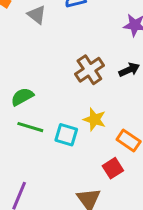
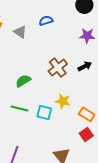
green semicircle: (22, 97) -> (23, 81), moved
red square: (113, 168) -> (86, 135), moved

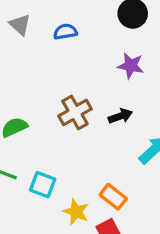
gray triangle: (20, 32) -> (20, 25), moved
yellow star: (63, 101) -> (76, 212), moved

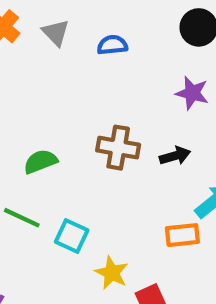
brown cross: (75, 112) -> (118, 148), turned 36
orange rectangle: (113, 197) -> (182, 235), moved, turned -48

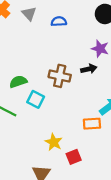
black arrow: (175, 156) -> (89, 69), moved
cyan square: (72, 236) -> (36, 99), moved

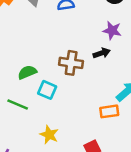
yellow star: (54, 142) -> (49, 135), moved

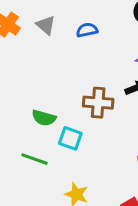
green semicircle: (27, 72) -> (44, 118), turned -138

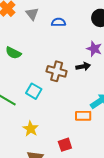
green semicircle: (44, 118) -> (13, 53), moved

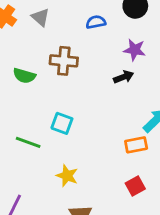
blue semicircle: (58, 22) -> (96, 22), moved
brown cross: (57, 71) -> (64, 61), moved
red square: (65, 145) -> (135, 186), moved

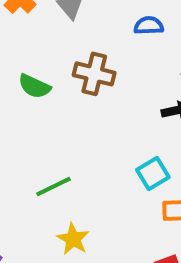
cyan square: (62, 123) -> (153, 173), moved, turned 30
green line: (28, 142) -> (54, 186), moved, turned -55

